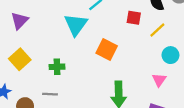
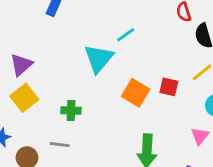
red square: (134, 18) -> (169, 87), moved
purple triangle: (20, 21) -> (21, 65), moved

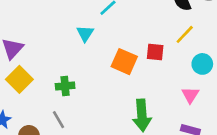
cyan triangle: (99, 58) -> (85, 33), size x0.6
gray line: (60, 145) -> (58, 120), turned 60

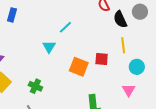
yellow line: (185, 34) -> (123, 45), turned -49
green cross: (65, 86) -> (35, 86), turned 32

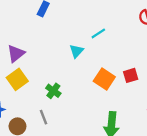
red square: (102, 59) -> (131, 75), turned -32

